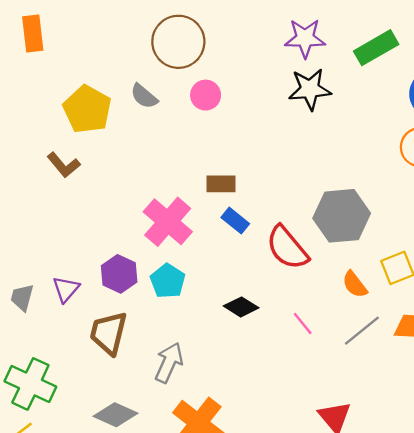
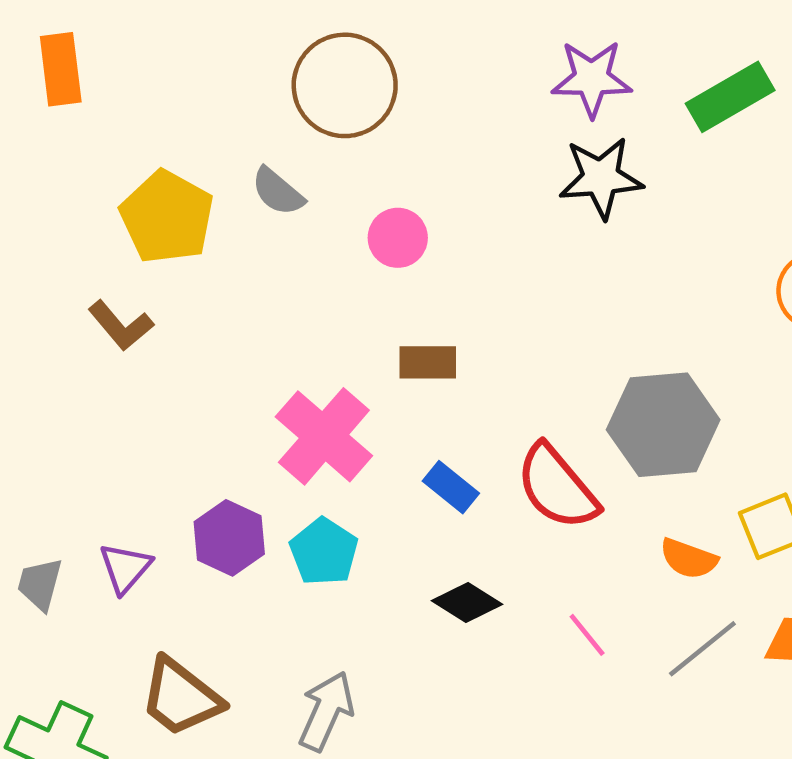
pink circle: (206, 95) -> (398, 238), moved
blue rectangle: (235, 221) -> (451, 487), moved
orange semicircle: (355, 284) -> (689, 559), turned -32
brown trapezoid: (109, 333) -> (181, 697), moved, turned -66

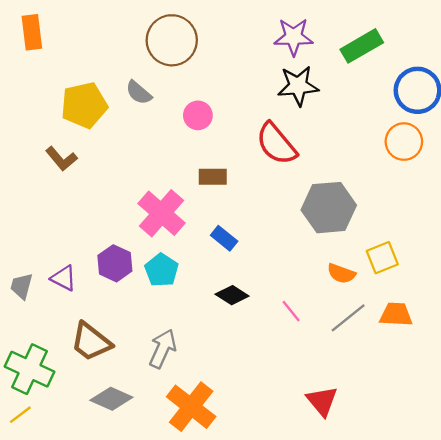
yellow pentagon: (167, 217) -> (84, 105), turned 30
red semicircle: (557, 487) -> (276, 144), moved
purple triangle: (125, 568) -> (64, 278), turned -44

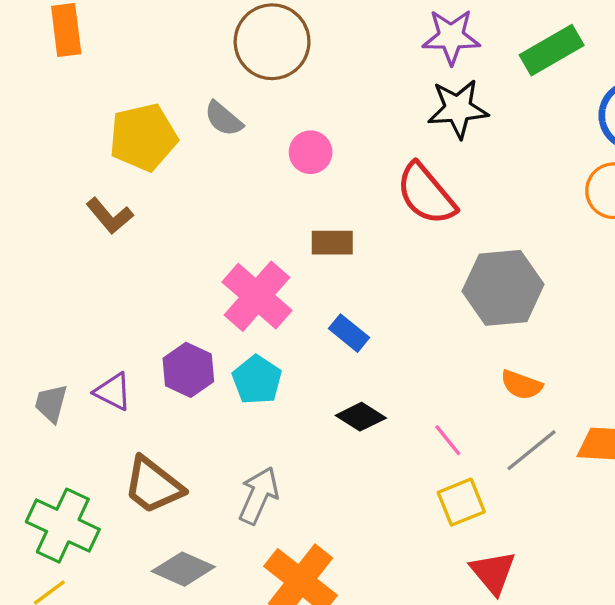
yellow square: (382, 258) -> (461, 502), moved

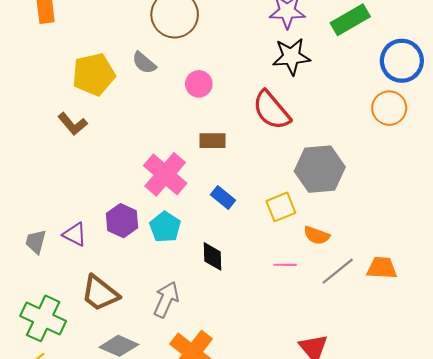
orange semicircle: (521, 385) -> (317, 235), moved
black diamond: (361, 417) -> (212, 256), moved, turned 56
pink line: (448, 440) -> (285, 265), turned -50
yellow square: (461, 502) -> (281, 207), moved

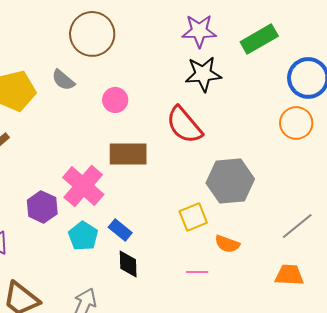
brown rectangle: (212, 141) -> (128, 154), size x1.5
blue rectangle: (223, 197) -> (120, 230), moved
purple hexagon: (122, 221) -> (42, 207), moved
gray line: (338, 271) -> (297, 226), moved

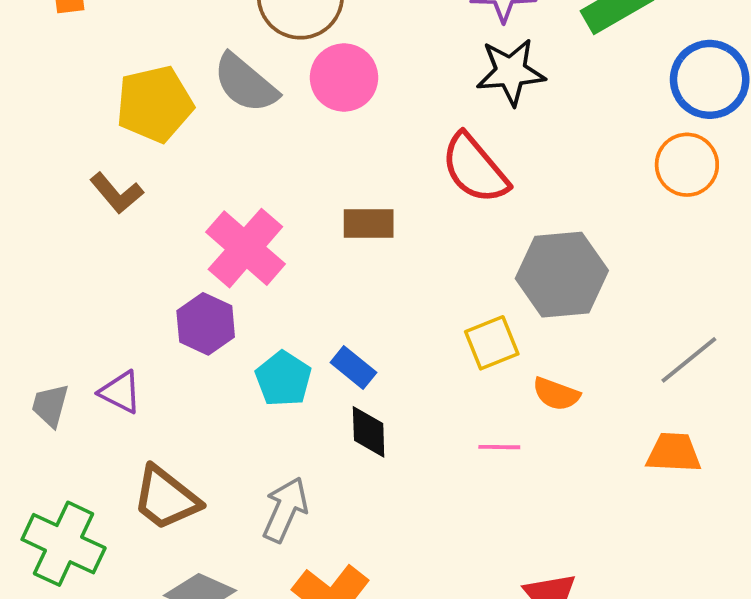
gray semicircle: (63, 80) -> (245, 83), size x1.5
pink circle: (115, 100) -> (344, 78), moved, size x1.4
brown rectangle: (128, 154) -> (369, 223), size x0.7
pink cross: (83, 186) -> (245, 248), moved

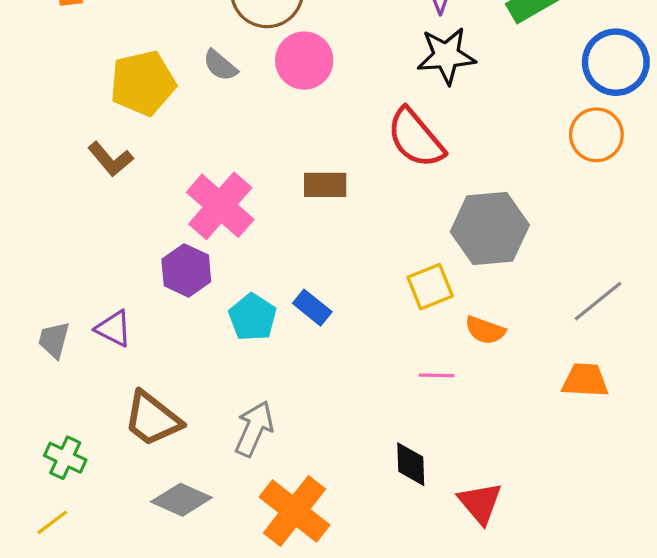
gray semicircle: (245, 83) -> (220, 65), size x0.6
black diamond: (369, 432) -> (411, 464), moved
green cross: (64, 544) -> (65, 458), size x0.6

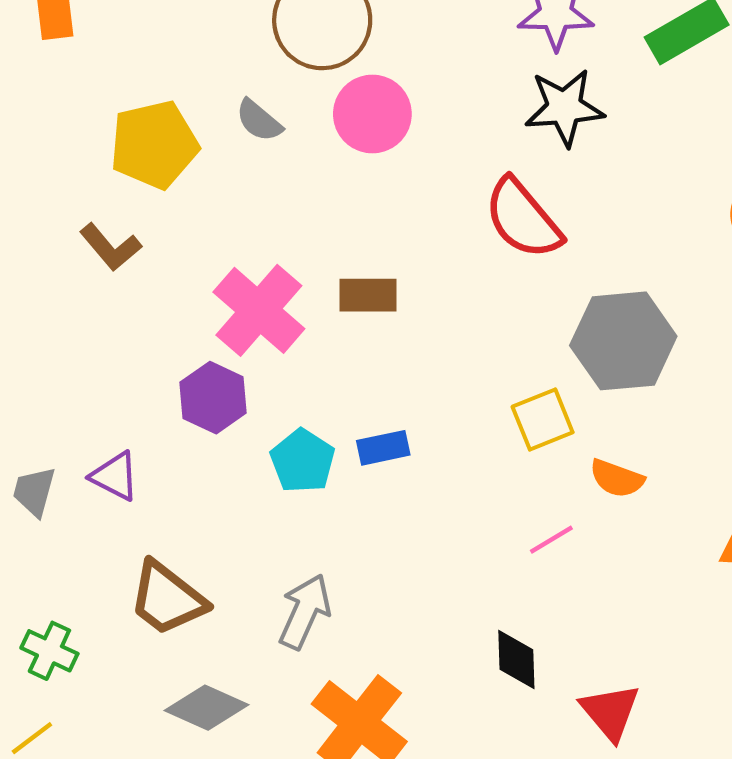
brown rectangle: (325, 185) -> (368, 295), moved
blue rectangle: (312, 308) -> (383, 448), turned -51
pink line: (437, 375) -> (551, 540), turned -32

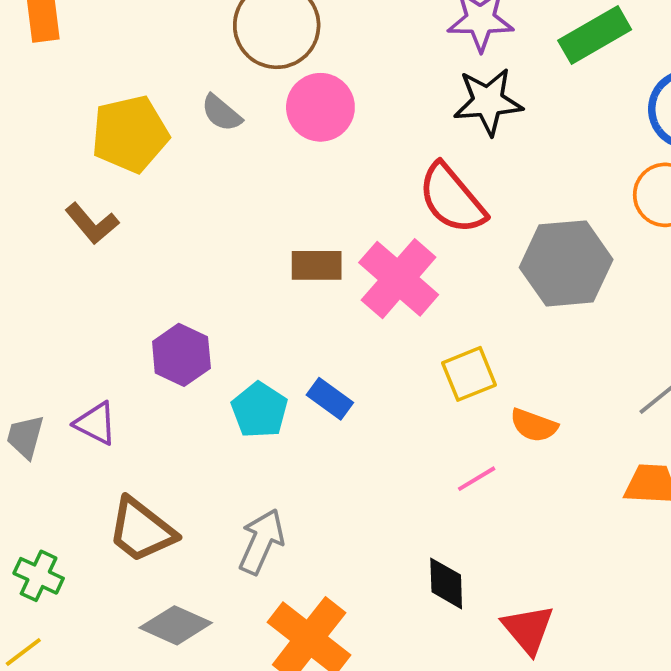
pink cross: (259, 310) -> (399, 279), moved
gray hexagon: (623, 341) -> (566, 263), moved
blue rectangle: (383, 448) -> (330, 399), turned 48

